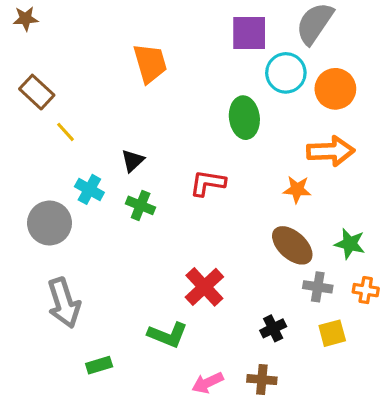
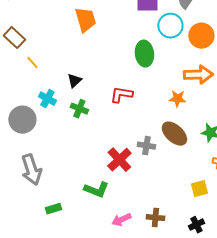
gray cross: (318, 287) -> (146, 146), moved
black cross: (273, 328) -> (196, 225), moved

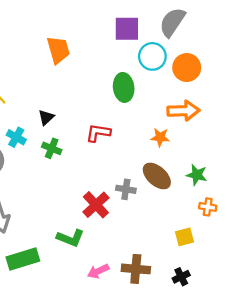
green rectangle: (53, 209) -> (23, 259), size x1.8
brown cross: (155, 218) -> (136, 269), size x1.4

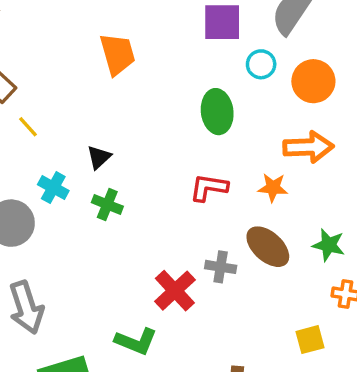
cyan circle: (152, 56) -> (261, 64), size x0.7
red L-shape: (98, 133) -> (209, 188), moved

